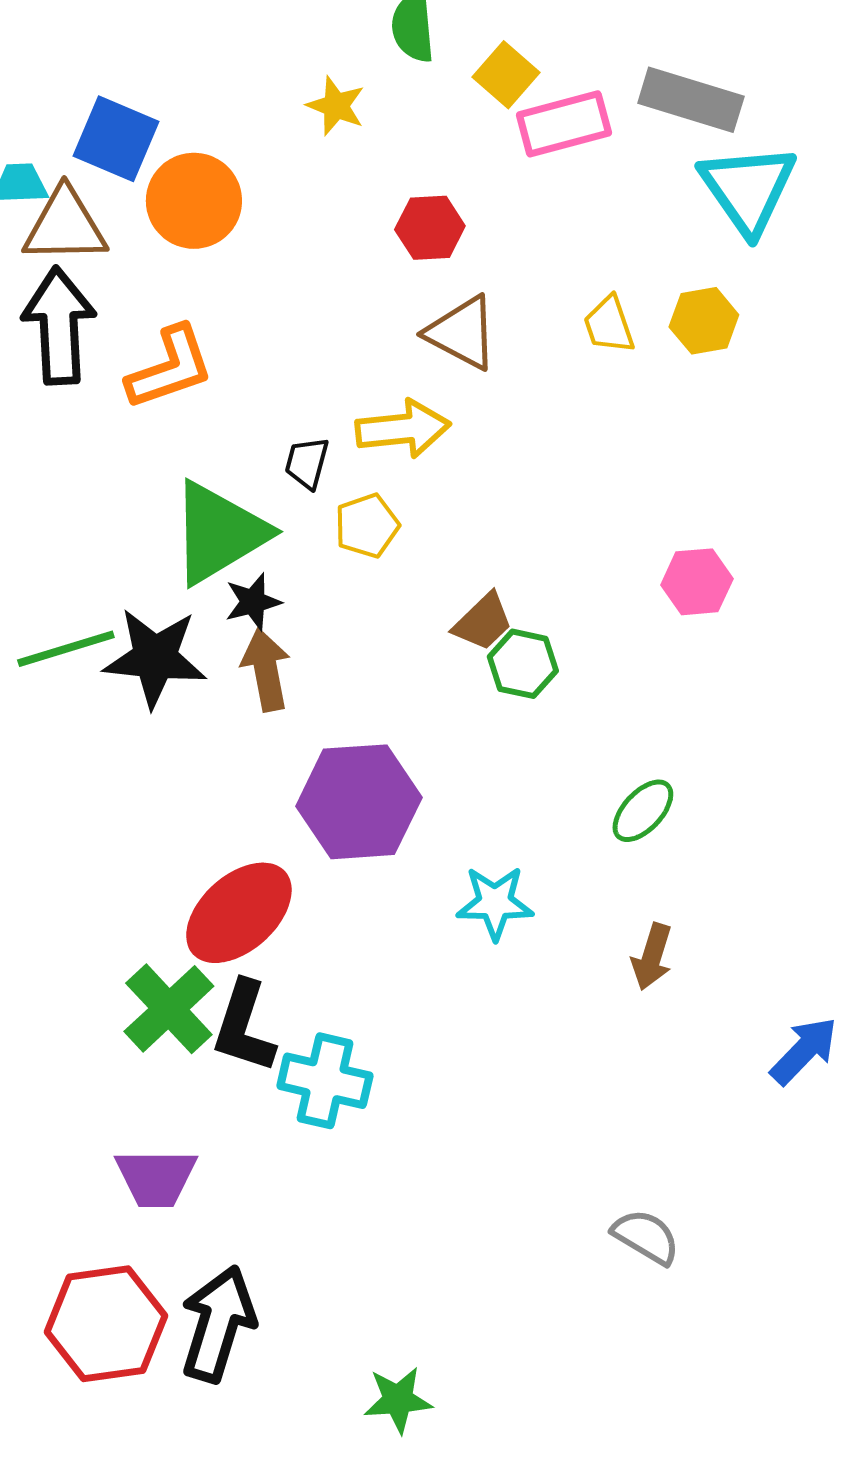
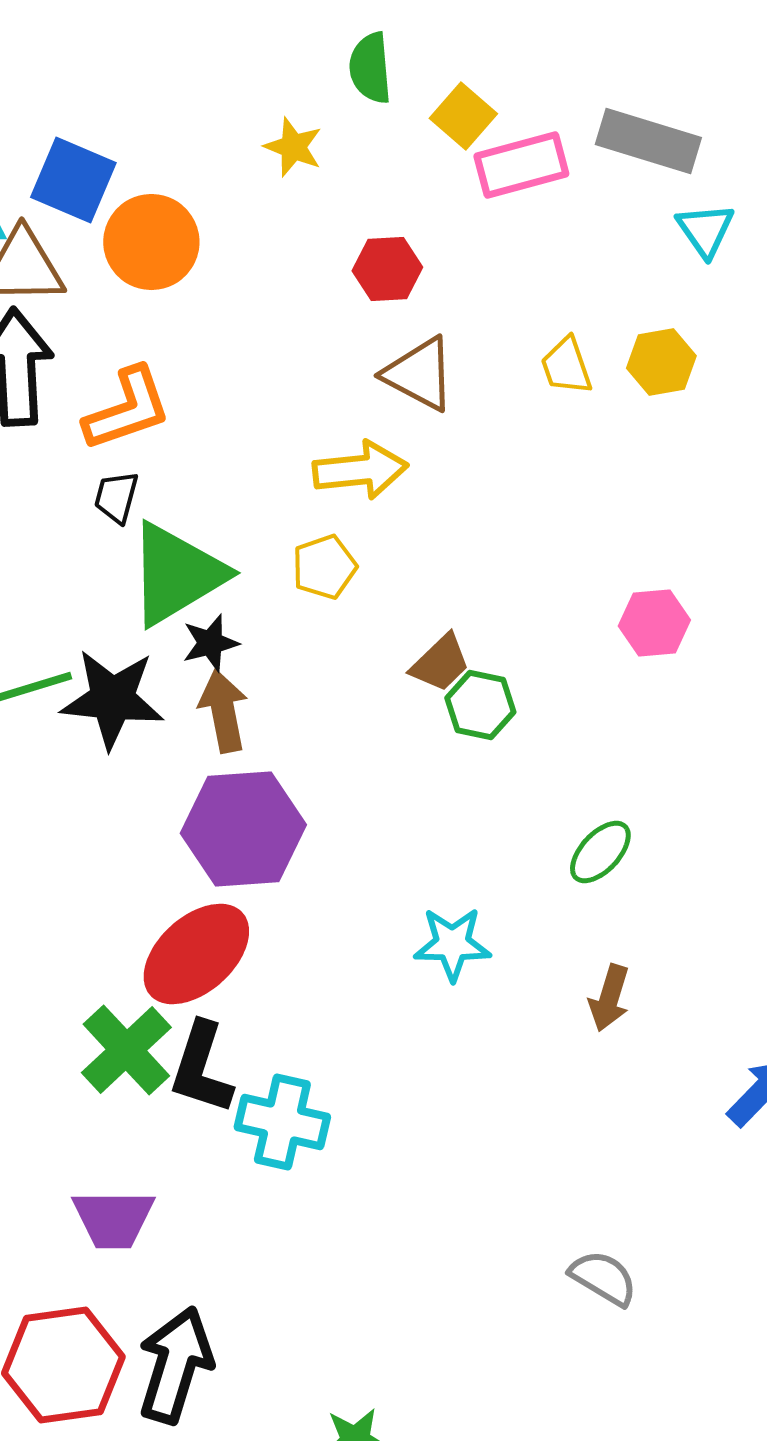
cyan triangle: (748, 189) -> (705, 230), size x0.6
black trapezoid: (307, 463) -> (116, 497), moved
purple hexagon: (359, 802) -> (243, 829), moved

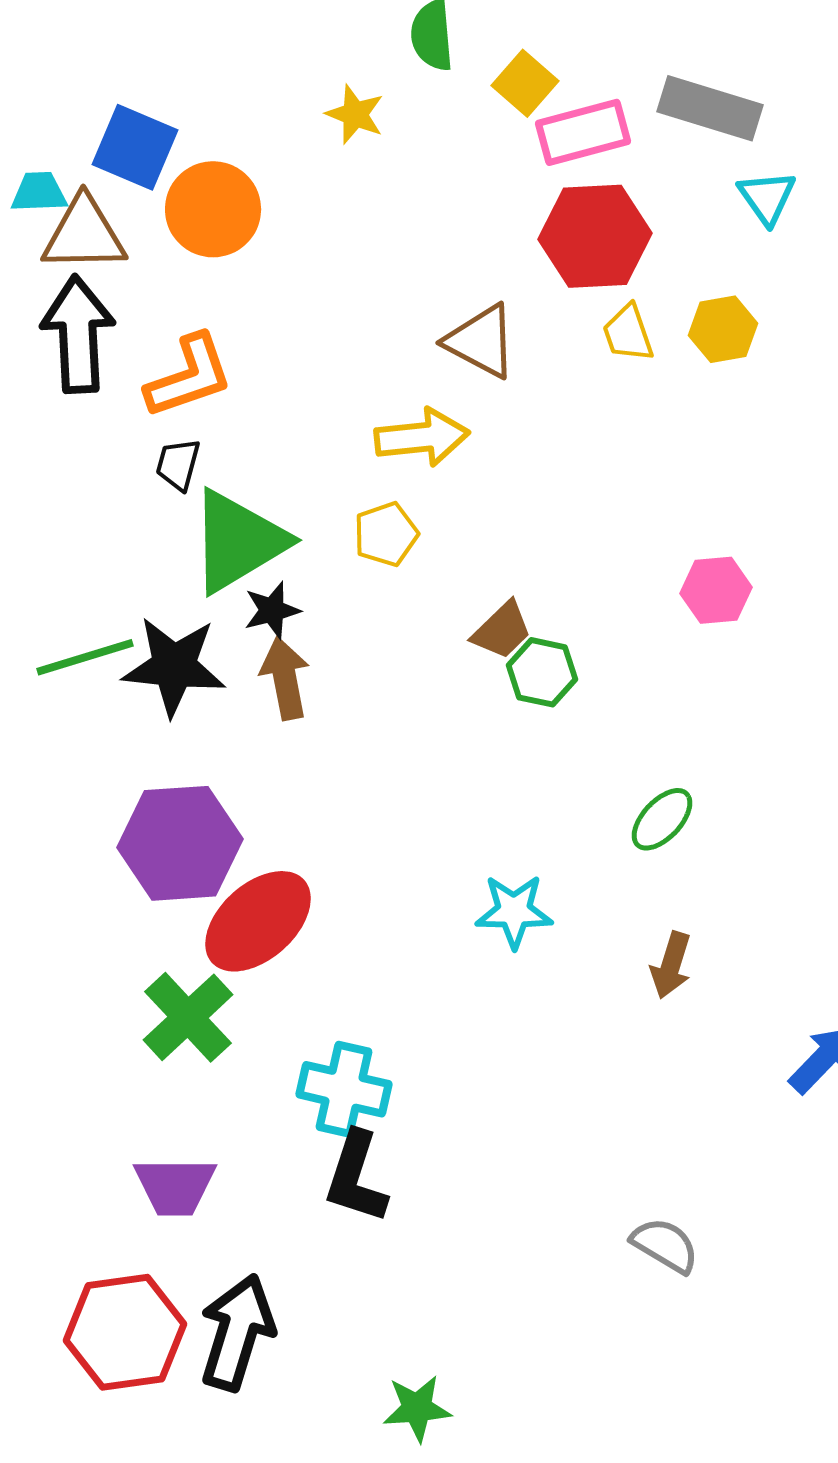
red hexagon: (387, 269) -> (595, 236), moved, size x1.6
purple hexagon: (243, 829) -> (180, 843), moved
black L-shape: (201, 1068) -> (356, 1177), moved

